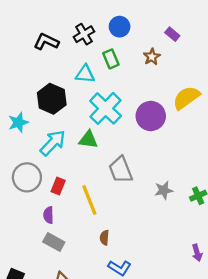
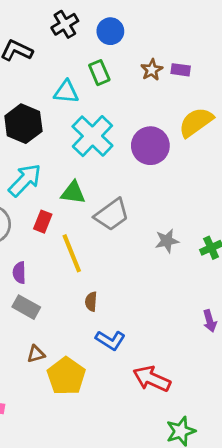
black cross: (84, 34) -> (65, 24), moved
purple rectangle: (172, 34) -> (181, 70), moved, turned -32
green triangle: (88, 140) -> (73, 193), moved
gray trapezoid: (121, 170) -> (112, 215), turned -104
red rectangle: (58, 186) -> (43, 222), moved

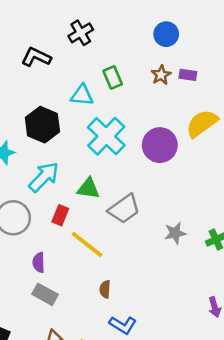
blue circle: (110, 31) -> (166, 34), moved
yellow line: (72, 253) -> (87, 245), turned -30

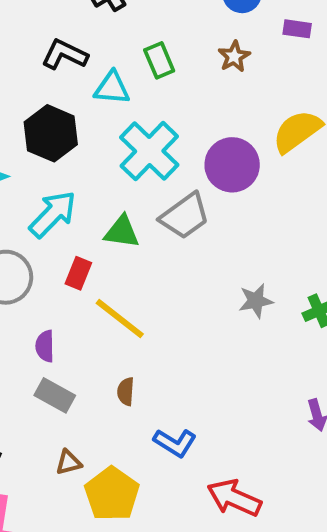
black L-shape: (36, 57) -> (65, 54), moved
purple rectangle: (188, 75) -> (297, 29), moved
gray trapezoid: (124, 209) -> (185, 216), moved
brown semicircle: (105, 289) -> (126, 391), moved

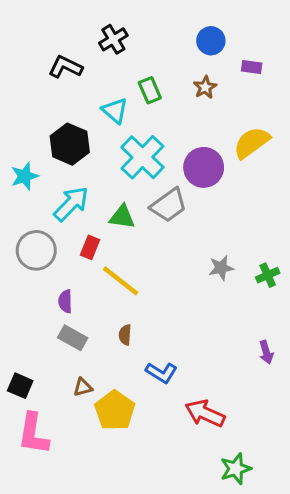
black L-shape: (65, 54) -> (65, 67), moved
cyan triangle: (112, 88) -> (115, 111), turned 36

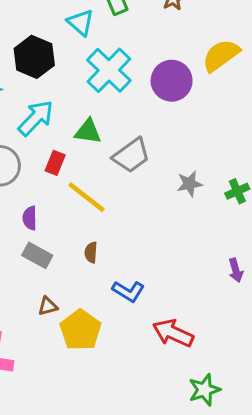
gray trapezoid: (169, 205) -> (131, 155), moved

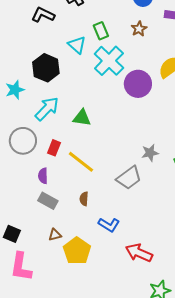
cyan cross: (109, 70) -> (109, 61), moved
gray trapezoid: (131, 155) -> (129, 178), moved
red rectangle: (55, 163) -> (54, 148), moved

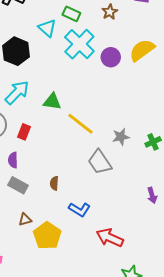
green rectangle: (101, 31) -> (71, 14), turned -42
purple circle: (138, 84) -> (111, 57), moved, size x0.7
yellow line: (81, 162) -> (80, 124), moved
gray trapezoid: (129, 178) -> (100, 162), turned 92

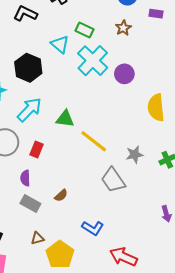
yellow semicircle: (142, 50) -> (156, 108), moved, turned -60
brown semicircle: (54, 183) -> (61, 195), moved, turned -136

